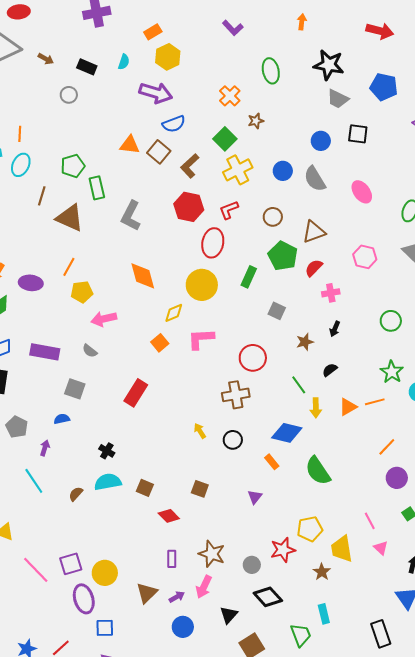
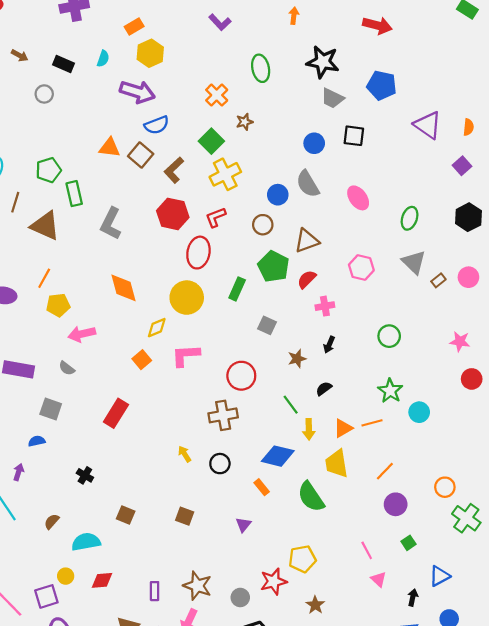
blue circle: (283, 171) -> (278, 195), moved
cyan semicircle: (108, 482) -> (86, 542), moved
red diamond: (169, 516) -> (102, 580), moved, turned -50
yellow trapezoid: (342, 549) -> (337, 464), moved
yellow circle: (105, 573) -> (66, 576), moved, size x0.6

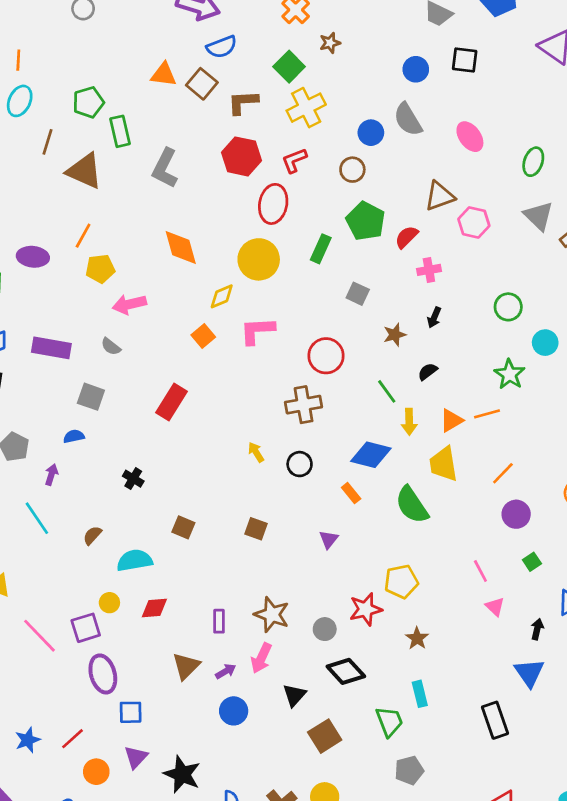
brown L-shape: (174, 170) -> (243, 102), turned 40
brown triangle: (307, 241) -> (440, 196), moved
cyan circle: (419, 412) -> (545, 343), moved

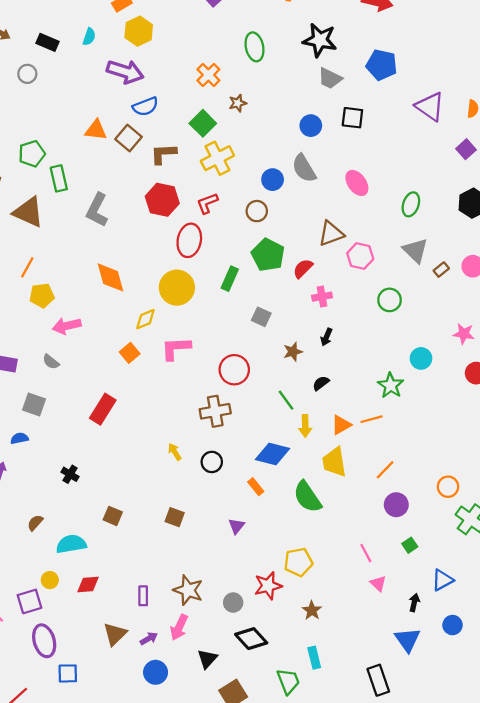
green circle: (508, 307) -> (390, 300), moved

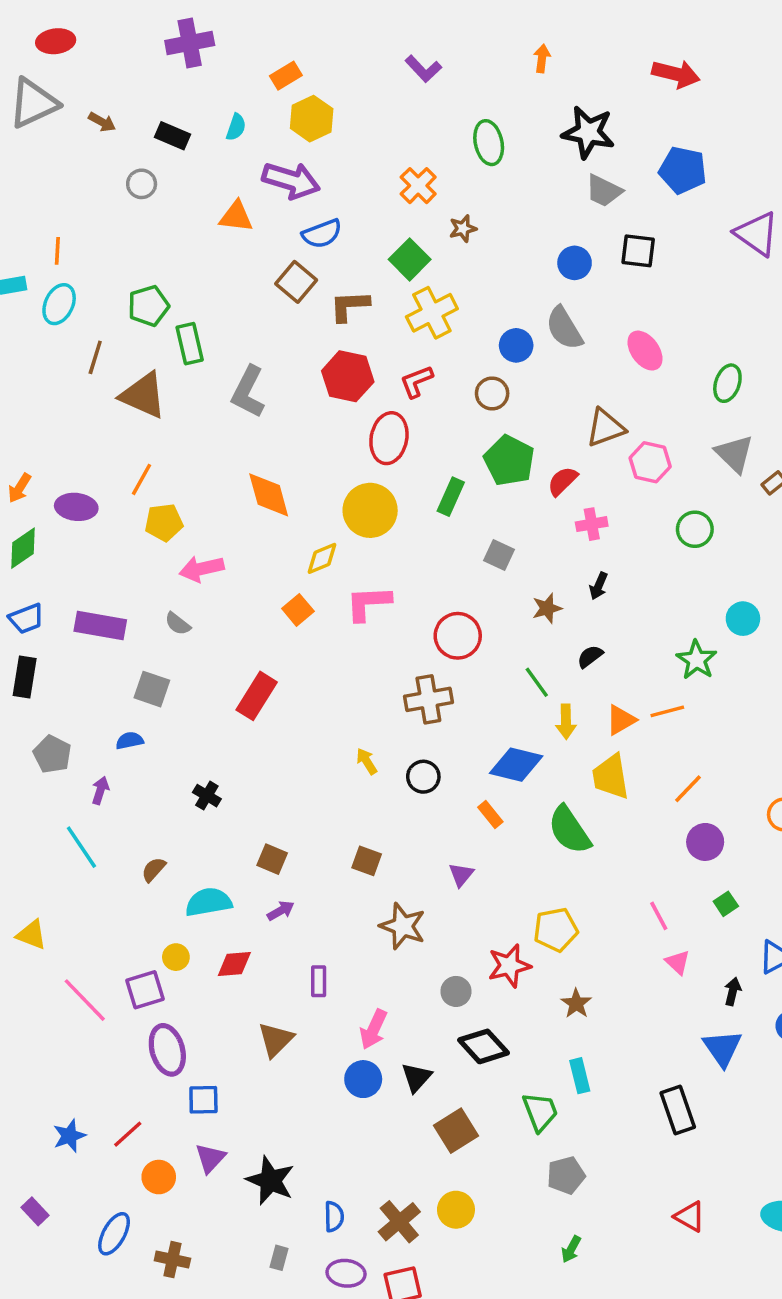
orange triangle: (96, 130) -> (236, 217), moved
brown star: (188, 590) -> (403, 926), moved
purple arrow: (149, 639) -> (281, 911), moved
blue circle: (156, 672) -> (363, 1079), moved

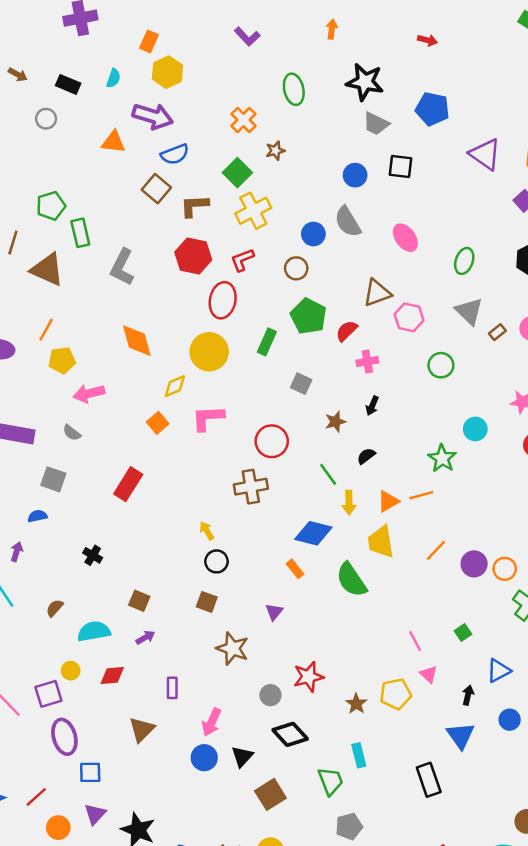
red arrow: (676, 74) -> (427, 40), size x0.6
orange rectangle: (286, 76) -> (149, 41), turned -35
black circle: (423, 777) -> (217, 561), moved
purple circle: (705, 842) -> (474, 564), moved
yellow pentagon: (556, 930) -> (396, 694), moved

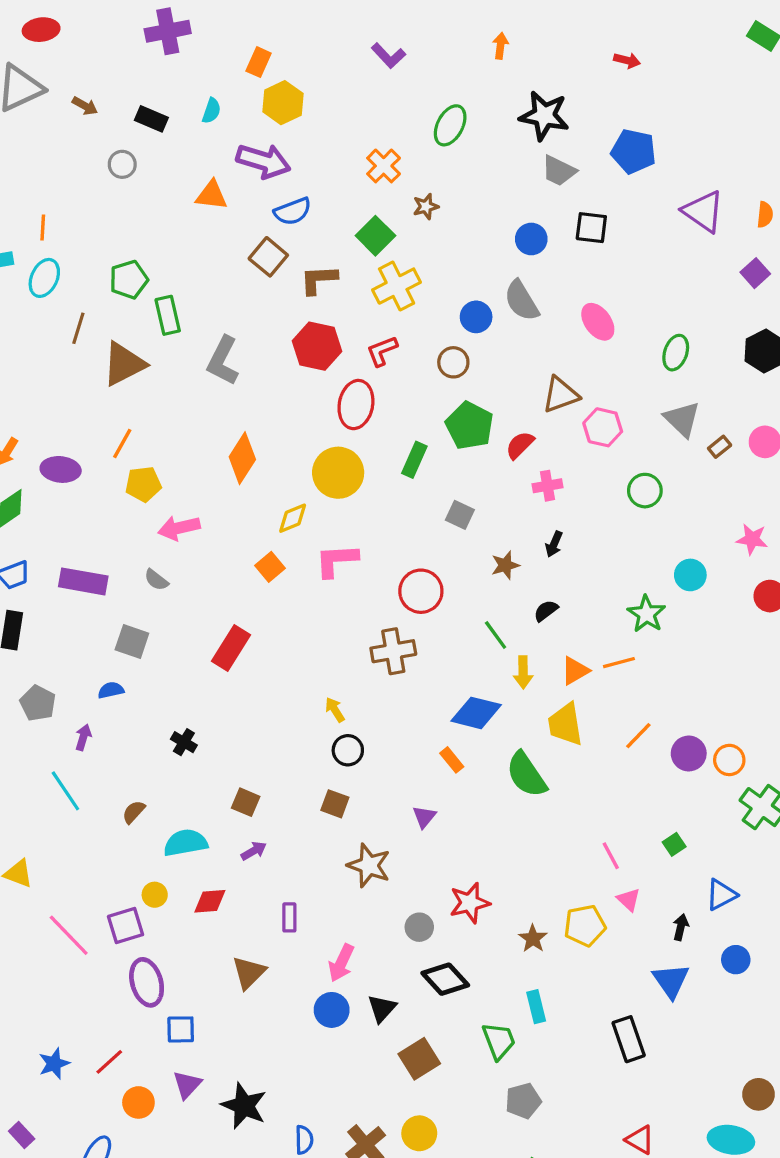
green ellipse: (294, 89) -> (450, 125), turned 40
brown triangle: (47, 270) -> (124, 364), turned -51
orange diamond: (137, 341) -> (242, 458), turned 48

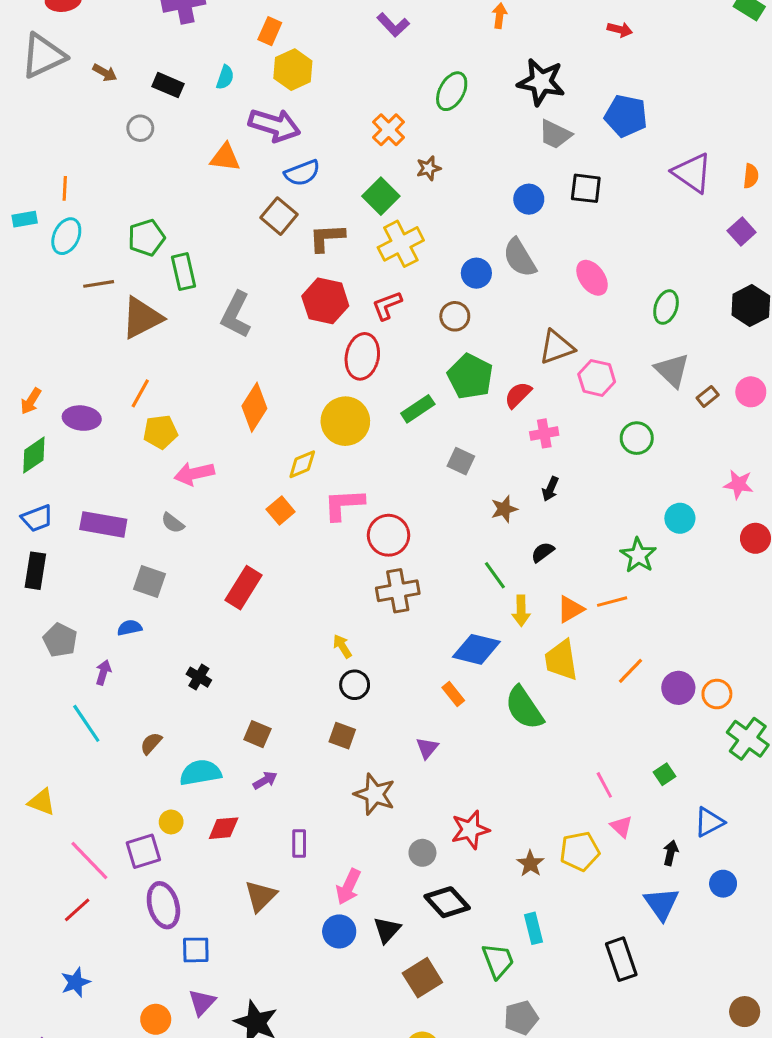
brown line: (78, 328) -> (99, 284), turned 64
green rectangle: (414, 460) -> (418, 409), turned 32
red circle: (421, 591) -> (389, 535), moved
red line: (109, 1062) -> (77, 910), moved

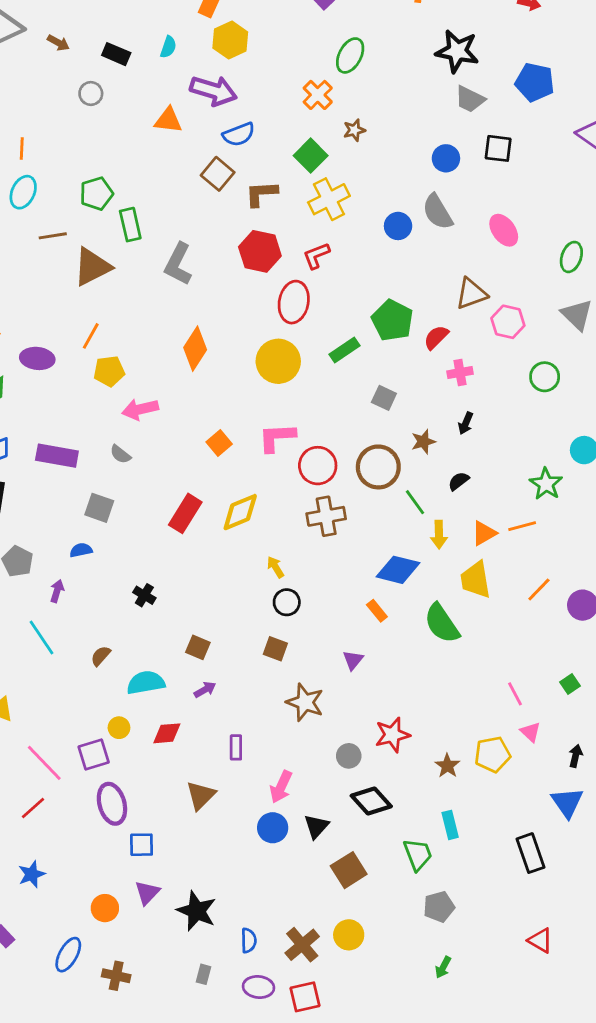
green ellipse: (452, 91) -> (350, 55), moved
brown circle: (455, 316) -> (378, 467), moved, size x1.6
yellow diamond: (302, 464) -> (240, 512), moved, size x1.4

